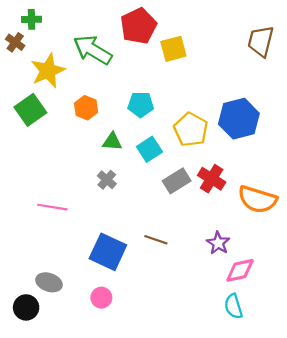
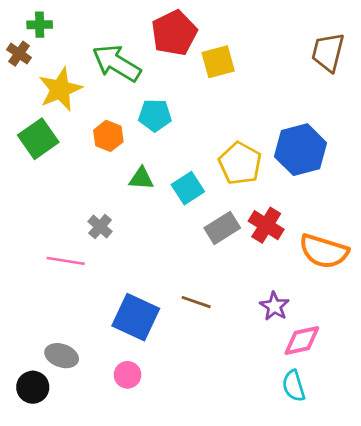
cyan pentagon: (141, 104) -> (155, 115), moved
gray cross: (107, 180) -> (100, 227), moved

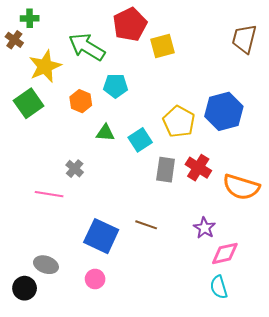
gray rectangle: (222, 228) -> (166, 170), turned -50

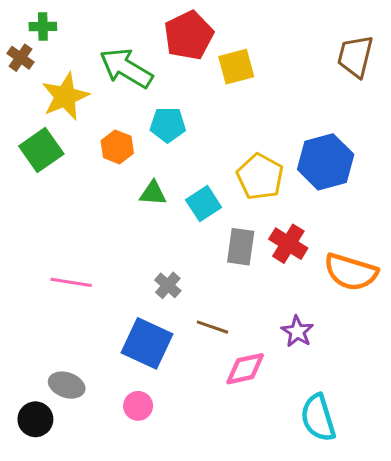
gray cross: (75, 169) -> (168, 285), moved
pink diamond: (225, 253) -> (245, 369), moved
cyan semicircle: (219, 287) -> (318, 418), size x1.4

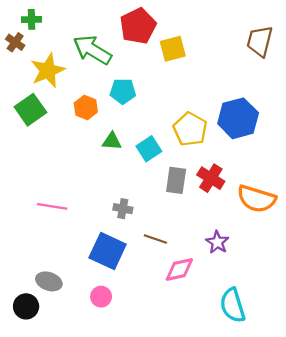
gray cross: (168, 285) -> (123, 209), turned -30

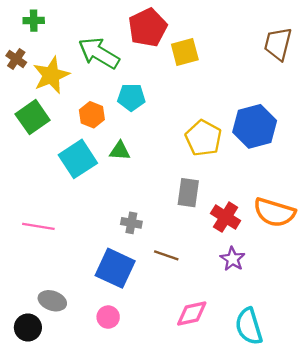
brown cross: (15, 42) -> (16, 59), moved
cyan square: (149, 149) -> (78, 159), moved, size x1.4
red cross: (211, 178) -> (226, 217), moved
pink line: (52, 206) -> (38, 226), moved
pink diamond: (179, 269) -> (192, 314), moved

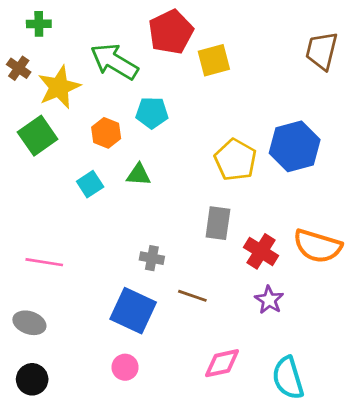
cyan square: (78, 159) -> (90, 184), size x0.6
gray ellipse: (52, 301) -> (29, 323), moved

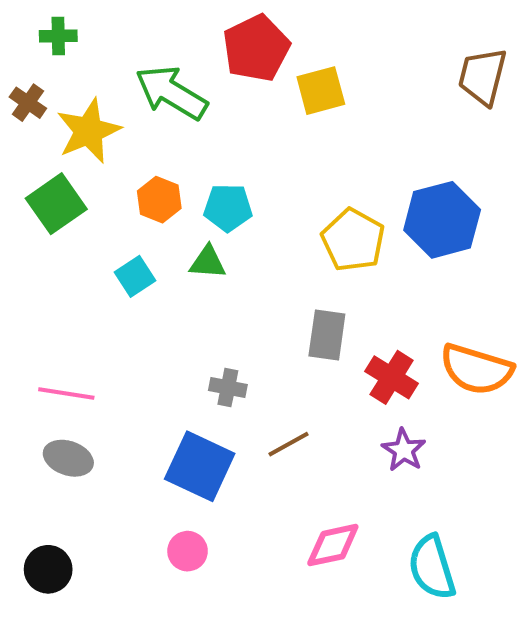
cyan pentagon: (152, 113) -> (228, 208), moved
brown line: (192, 296) -> (289, 444), turned -48
gray ellipse: (29, 323) -> (68, 458), moved

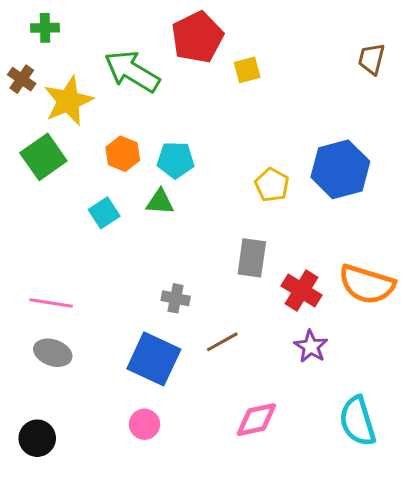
brown trapezoid: (482, 76) -> (371, 59), size x0.7
yellow square: (321, 91) -> (247, 70), size x0.7
yellow pentagon: (353, 240) -> (272, 185), size x0.7
cyan semicircle: (432, 567) -> (357, 421), moved

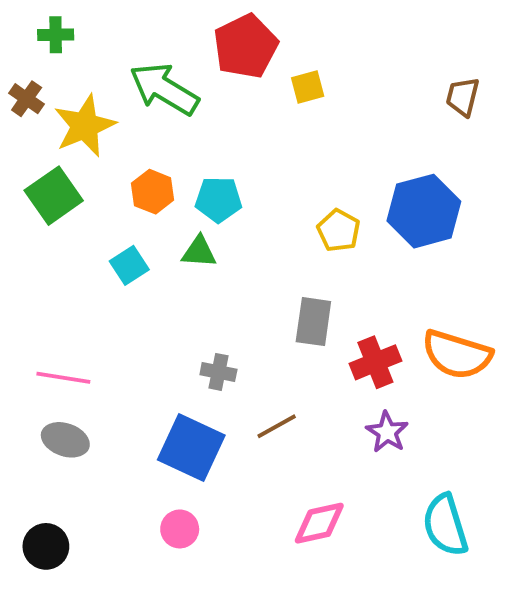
brown trapezoid: (371, 59) -> (463, 97), moved
red cross: (302, 291) -> (375, 362), turned 36

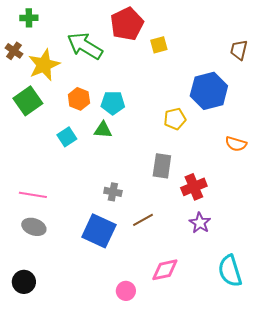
blue hexagon: (424, 211) -> (209, 91), moved
yellow pentagon: (339, 230) -> (175, 119), turned 30
orange semicircle: (457, 355) -> (236, 144), moved, size x0.6
pink circle: (180, 529) -> (126, 291), moved

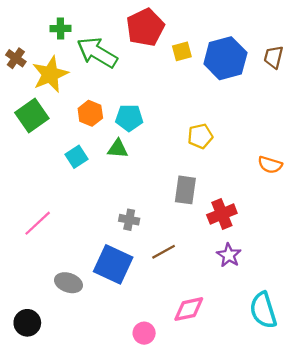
green cross: (29, 18) -> (60, 28), moved
blue hexagon: (209, 91) -> (225, 58), moved
pink line: (33, 195) -> (38, 223), turned -52
gray ellipse: (34, 227) -> (69, 283), moved

